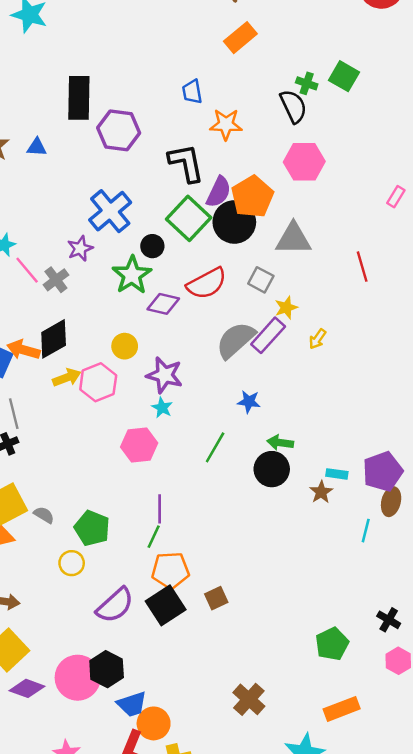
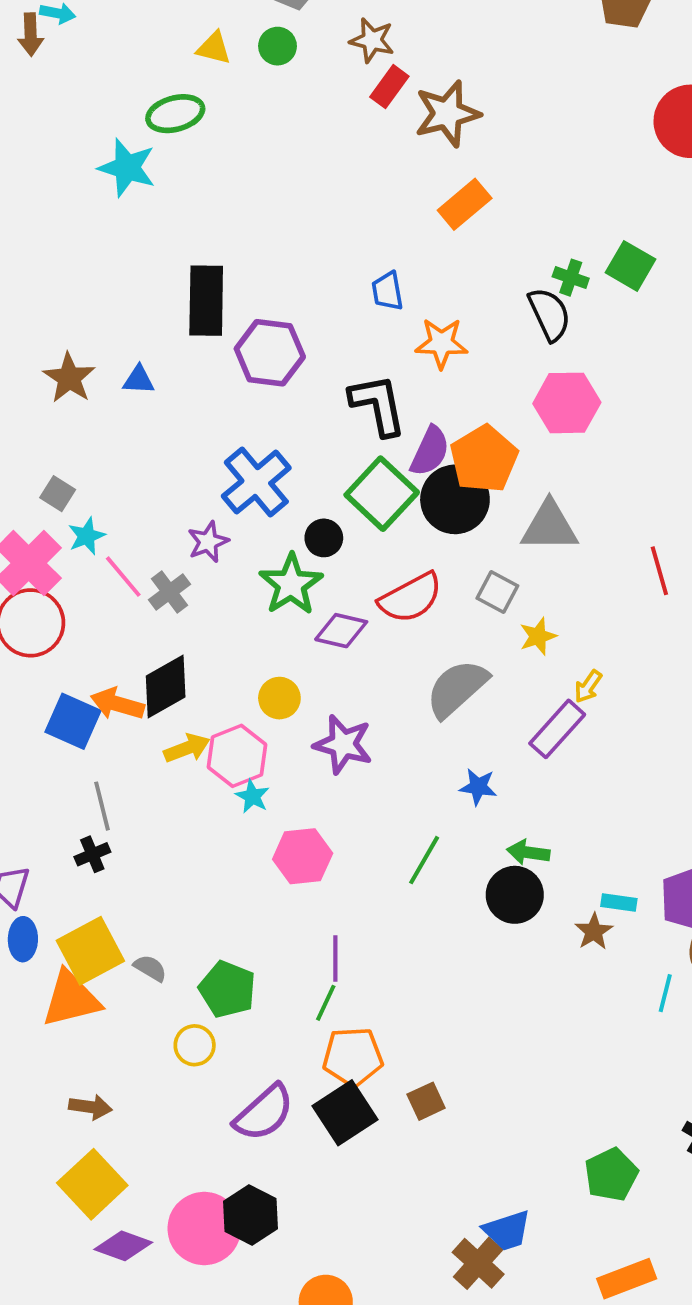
purple rectangle: (268, 335) -> (557, 729), moved
cyan star: (162, 408) -> (252, 796), moved
blue trapezoid: (132, 704) -> (507, 1230), moved

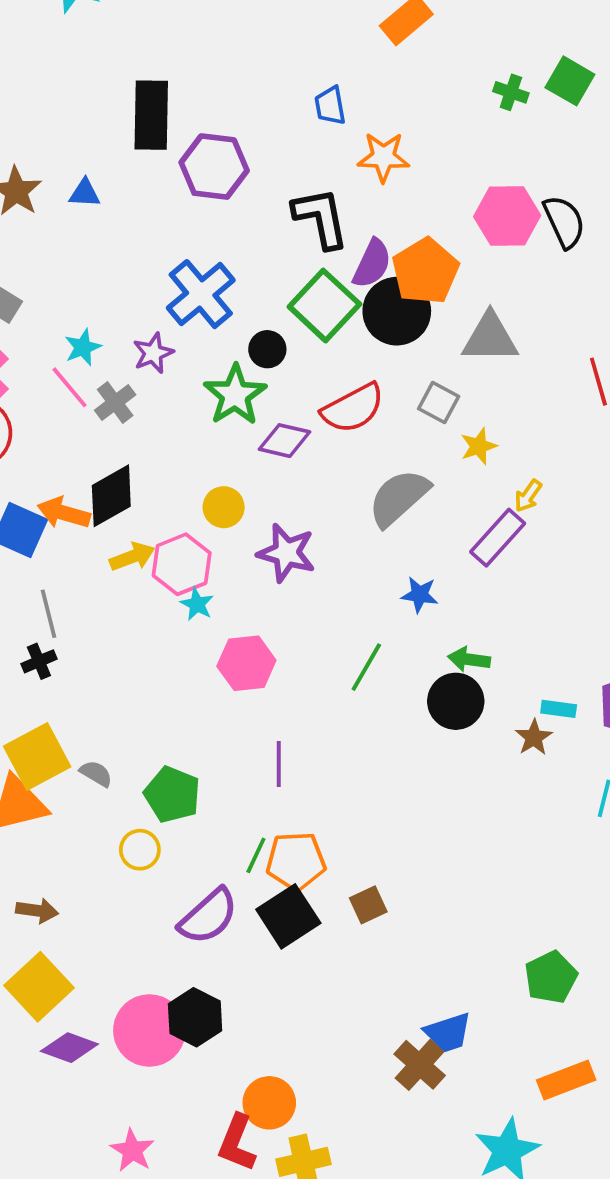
black semicircle: (549, 314) -> (564, 222), moved
cyan star: (87, 536) -> (83, 347), moved
green line: (326, 1003) -> (256, 855), moved

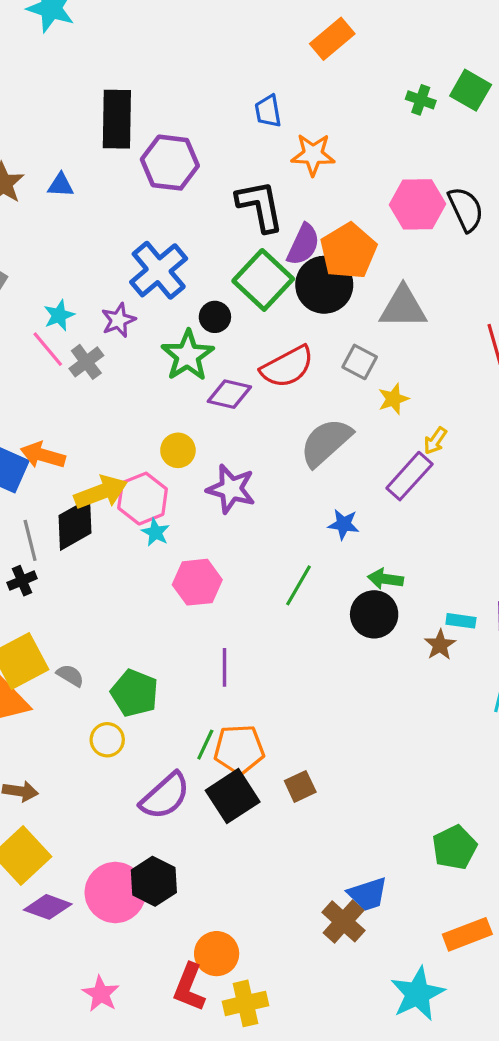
black diamond: (111, 496) -> (75, 524), moved
yellow arrow: (132, 557) -> (101, 492), size x1.4

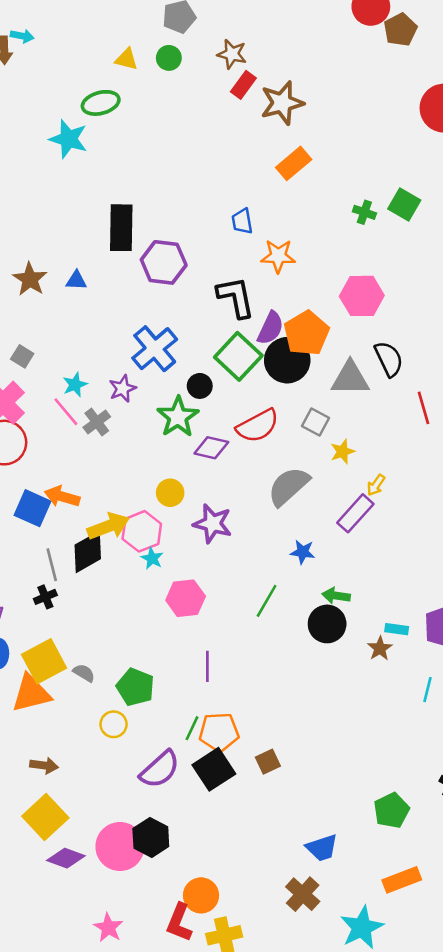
black semicircle: (466, 209) -> (389, 359), moved
brown cross: (344, 921) -> (303, 894), moved

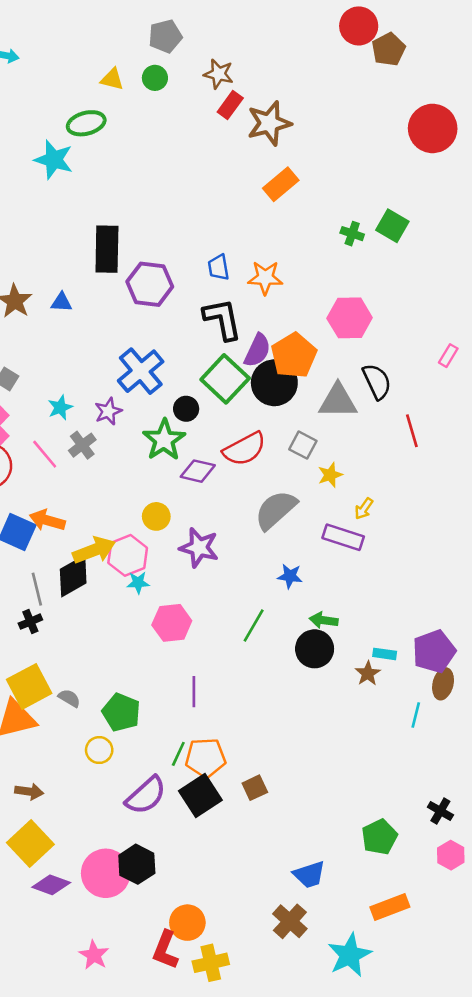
blue trapezoid: (242, 221) -> (219, 267), moved
pink line: (66, 412) -> (45, 454), moved
purple rectangle: (355, 513) -> (343, 537), turned 66
cyan star: (152, 558) -> (138, 583), turned -30

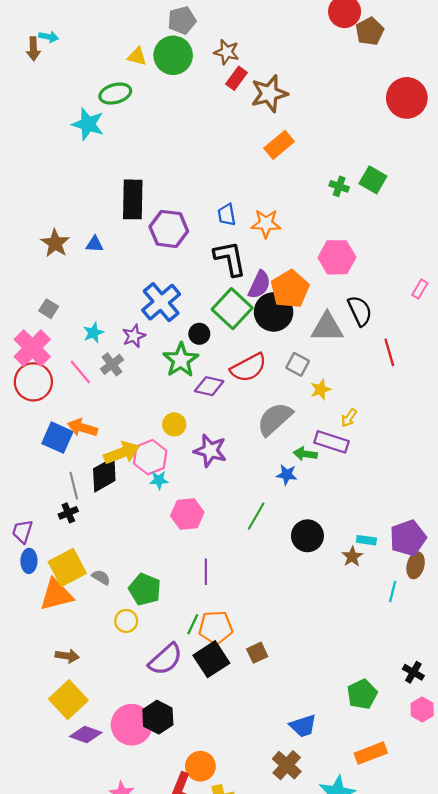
green circle: (155, 78) -> (173, 55), size x1.8
green arrow: (324, 620) -> (305, 454), moved

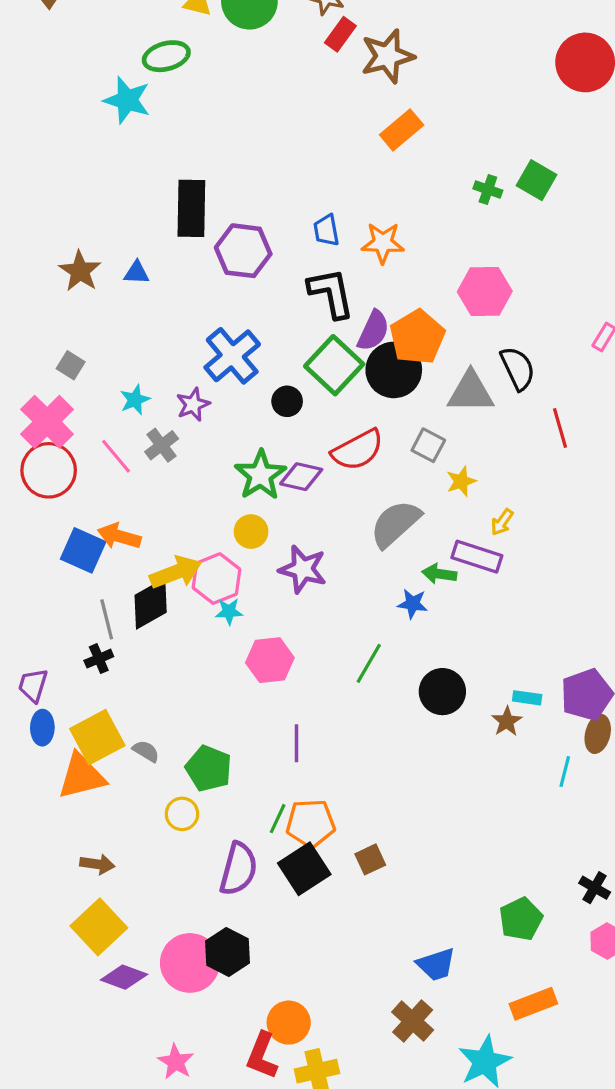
green star: (181, 360) -> (260, 475), moved
purple semicircle: (165, 659) -> (238, 869), turned -33

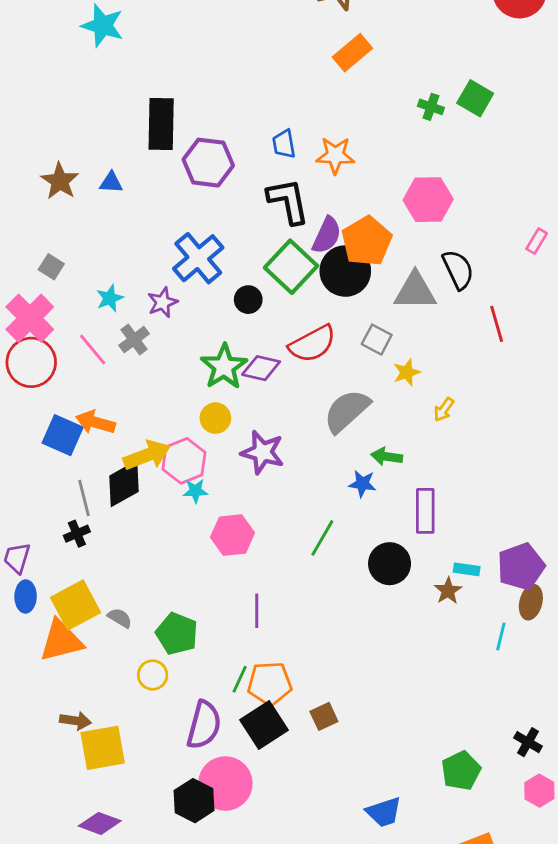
purple rectangle: (477, 557) -> (425, 511), moved, turned 72
yellow square: (99, 927) -> (103, 748), moved, turned 33
pink circle: (190, 963) -> (225, 783), moved

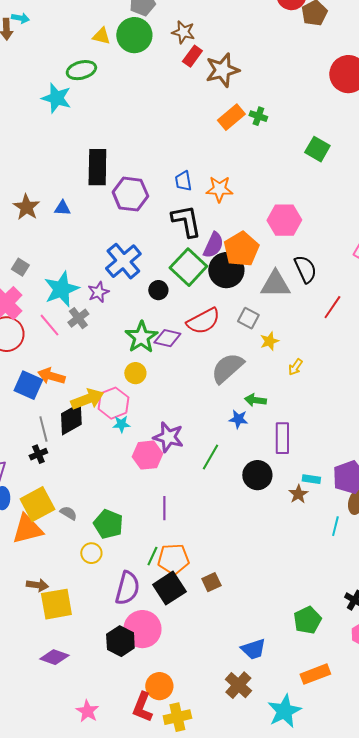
green cross: (431, 107) -> (258, 116), moved
cyan star: (110, 298) -> (61, 289), size x1.8
red line: (497, 324) -> (332, 307), turned 50
purple star: (262, 452) -> (168, 437), moved

